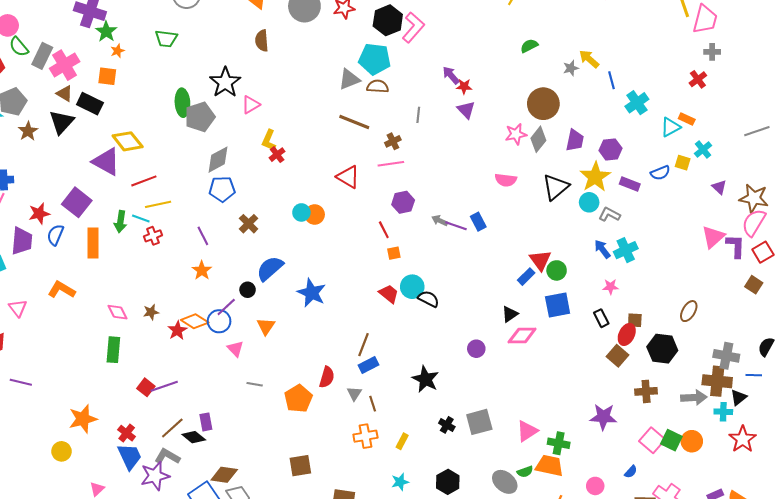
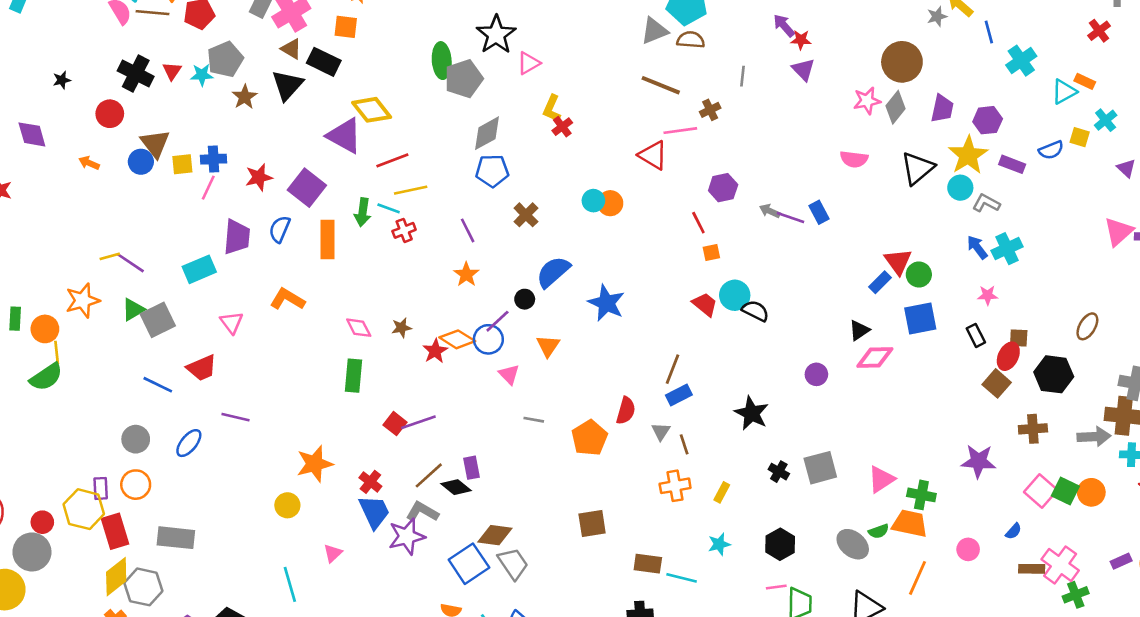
pink line: (391, 164) -> (680, 131), moved
red star: (39, 213) -> (259, 177), moved

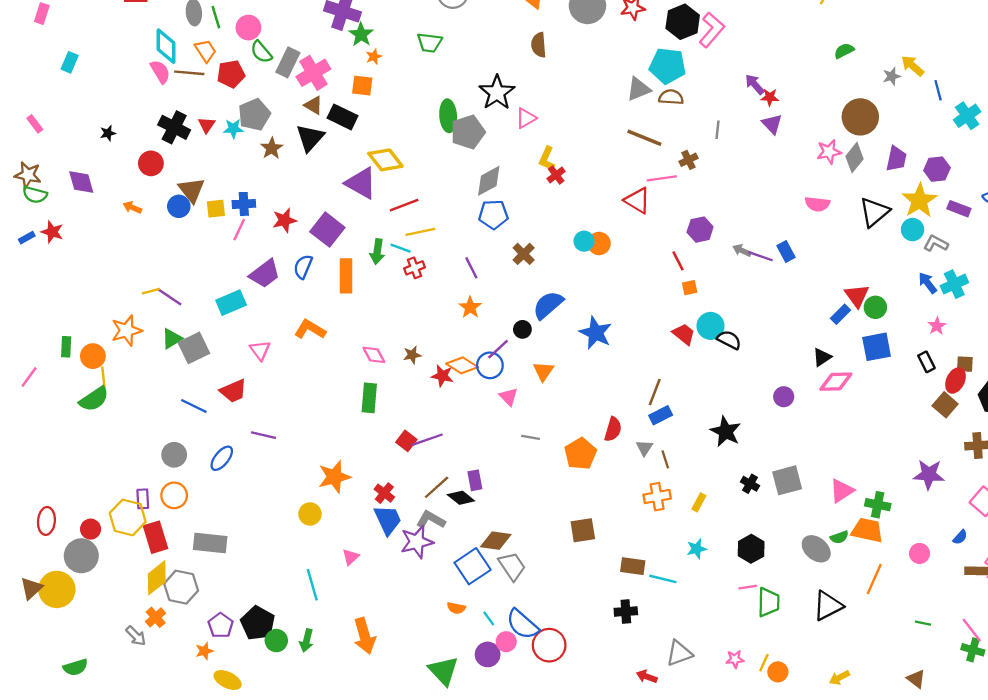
purple trapezoid: (237, 237) -> (265, 274), turned 48
pink star: (988, 295) -> (937, 326), turned -30
red star: (435, 351) -> (442, 376), turned -30

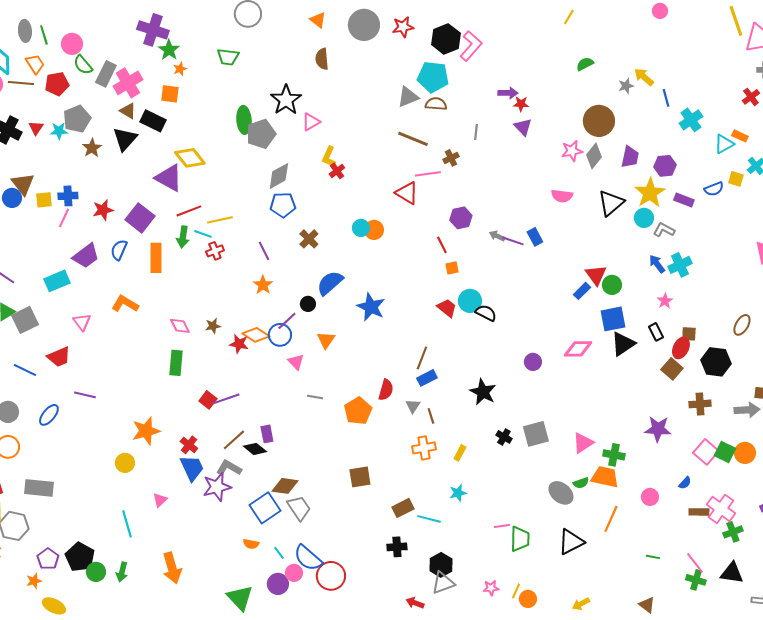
purple arrow: (755, 84) -> (508, 93), turned 132
red line: (404, 205) -> (189, 211), moved
black triangle: (822, 357) -> (623, 344), moved, size x1.5
black hexagon: (751, 549) -> (441, 565), moved
brown rectangle: (633, 566) -> (403, 508), turned -35

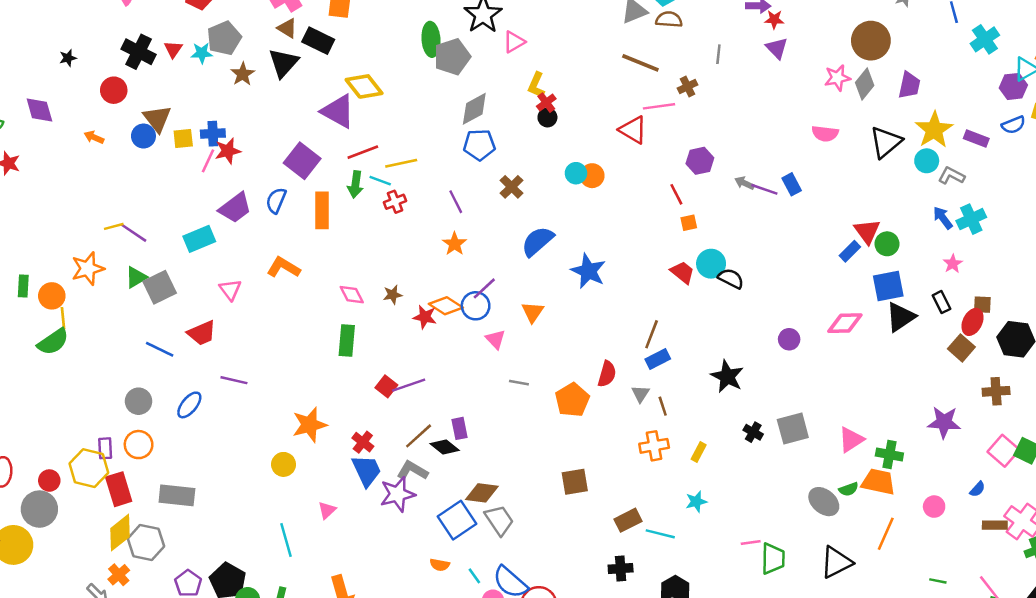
purple hexagon: (665, 166) -> (1013, 86), moved
red star: (103, 210) -> (228, 151), moved
black circle: (308, 304) -> (547, 117), moved

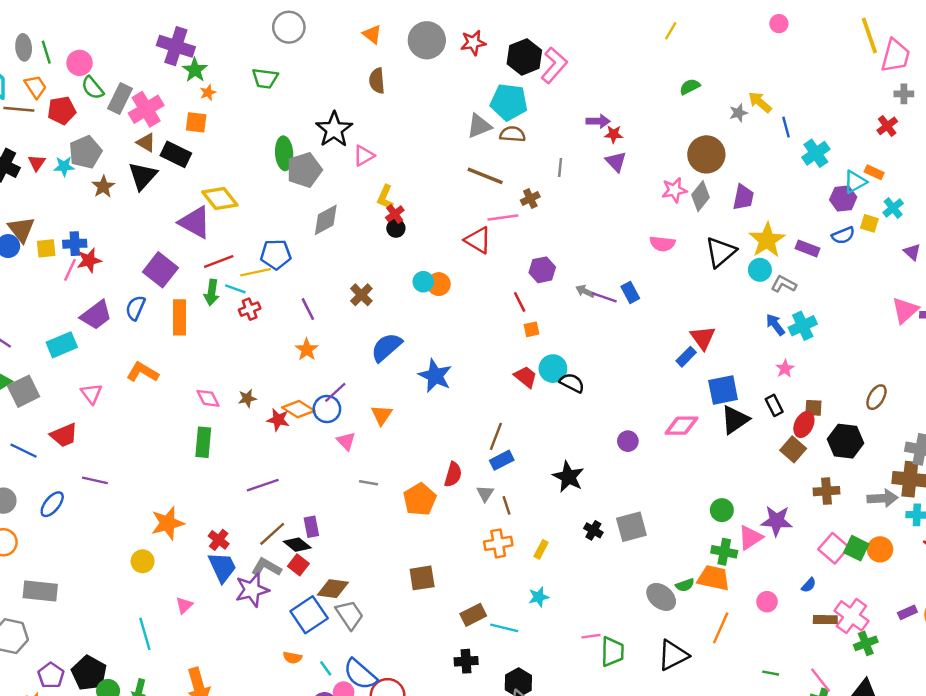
blue pentagon: (479, 145) -> (276, 254), moved
green circle: (887, 244) -> (722, 510), moved
red square: (386, 386) -> (298, 565), moved
pink triangle: (851, 440) -> (750, 537), moved

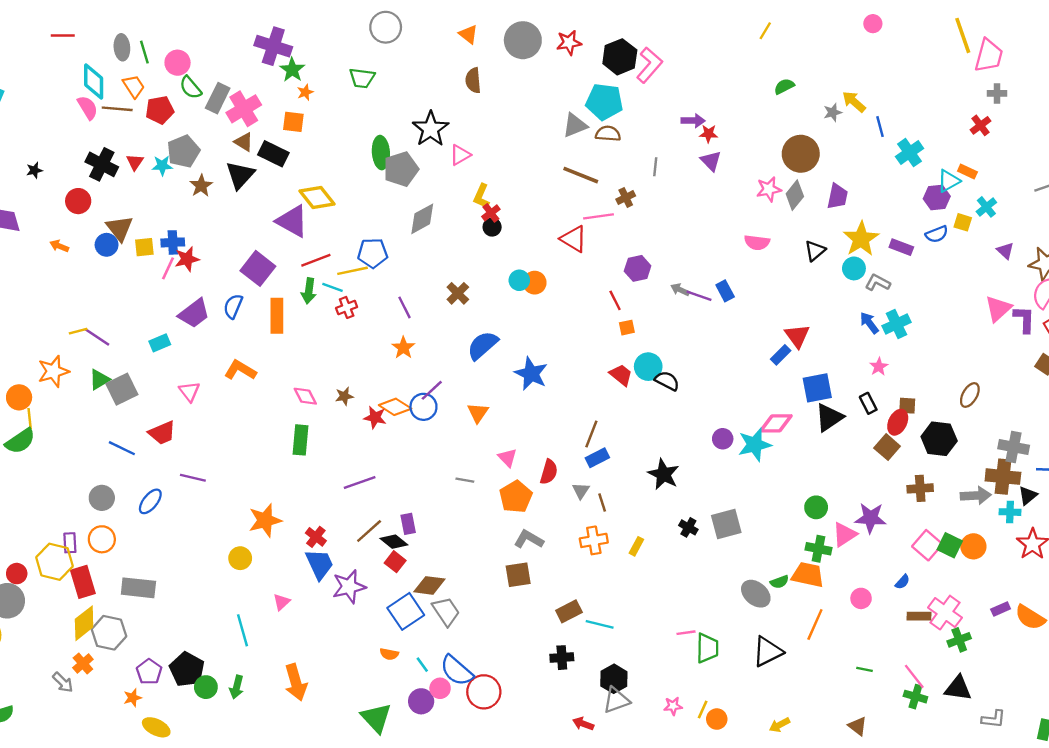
black triangle: (721, 252) -> (815, 251), size x0.7
cyan rectangle: (62, 345) -> (160, 343), size x0.7
pink triangle: (346, 441) -> (507, 458), moved
gray L-shape: (266, 567) -> (529, 539), moved
cyan star: (539, 597) -> (755, 445), moved, size x1.6

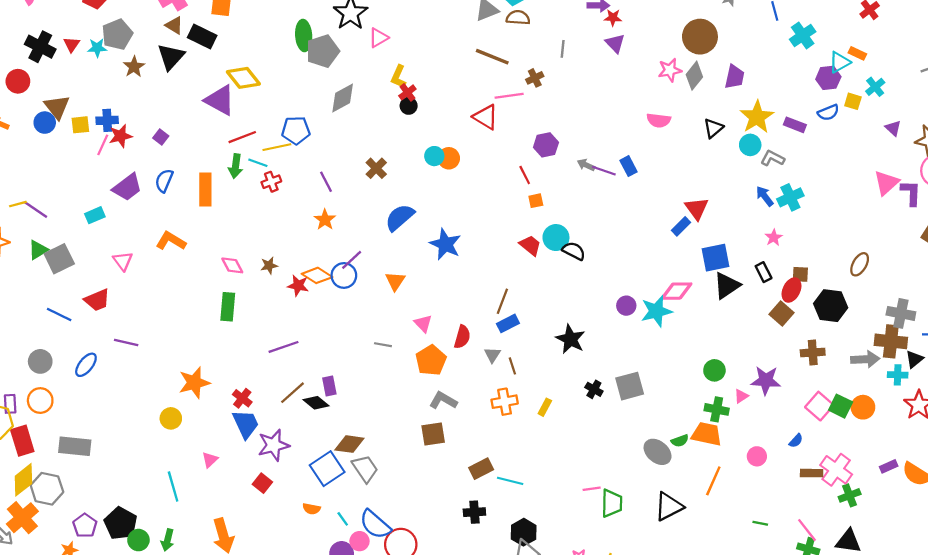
purple square: (258, 268) -> (161, 137), moved, size x0.5
pink triangle: (844, 535) -> (741, 396), size x0.6
red square: (395, 562) -> (262, 483), moved
orange cross: (83, 663) -> (22, 518), size x1.6

